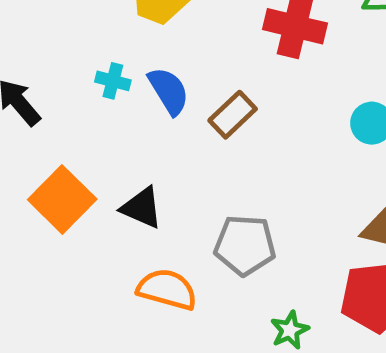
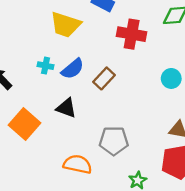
blue semicircle: (169, 91) -> (73, 69), turned 85
black triangle: (142, 208) -> (66, 108), moved

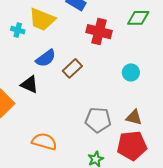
cyan cross: (46, 66) -> (18, 30), moved
black triangle: (66, 108) -> (29, 84), moved
gray pentagon: (114, 141) -> (98, 120), moved

